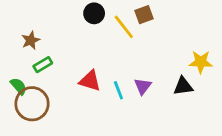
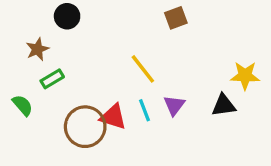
black circle: (94, 13) -> (67, 16), moved
yellow line: (124, 27) -> (143, 69), moved
red triangle: (90, 81) -> (113, 117), moved
brown circle: (32, 104) -> (85, 127), moved

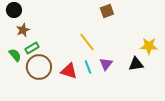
black circle: (67, 16) -> (14, 10), moved
green semicircle: (23, 105) -> (15, 55), moved
brown circle: (85, 127) -> (39, 67), moved

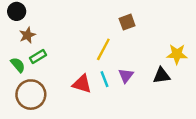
brown square: (107, 11) -> (127, 22), moved
yellow line: (87, 42) -> (103, 49), turned 66
brown circle: (39, 67) -> (31, 95), moved

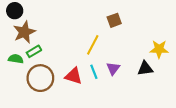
brown star: (27, 35) -> (24, 32), size x1.5
green semicircle: (18, 65) -> (16, 59), turned -40
brown circle: (31, 95) -> (40, 78), moved

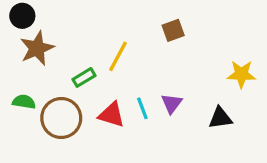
yellow line: (93, 45) -> (118, 56), moved
green rectangle: (34, 51) -> (84, 77), moved
green semicircle: (16, 59) -> (24, 102), moved
black triangle: (145, 68) -> (220, 118), moved

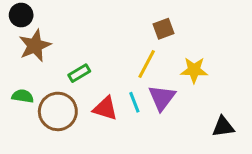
yellow line: (118, 56) -> (147, 64), moved
yellow star: (241, 74) -> (194, 70), moved
purple triangle: (172, 103) -> (162, 98), size x1.4
black triangle: (220, 118) -> (223, 127), moved

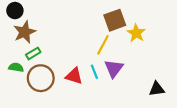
brown square: (163, 29) -> (115, 20), size x1.5
yellow star: (194, 70) -> (136, 33), moved, turned 30
green rectangle: (79, 73) -> (33, 53), moved

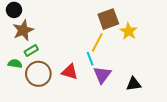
purple triangle: (114, 68) -> (102, 75), moved
cyan line: (94, 72) -> (90, 59), moved
black triangle: (157, 89) -> (134, 84), moved

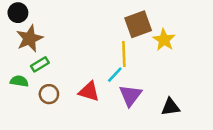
yellow line: (97, 42) -> (124, 54), turned -30
cyan line: (90, 59) -> (115, 75), turned 64
brown circle: (38, 74) -> (49, 94), size x0.6

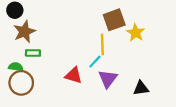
green rectangle: (40, 64) -> (33, 53), turned 32
brown circle: (49, 94) -> (21, 83), moved, size x1.5

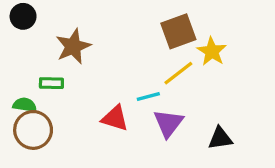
brown star: (24, 32) -> (73, 46), moved
yellow line: (102, 44) -> (178, 73), moved, turned 54
cyan line: (95, 62) -> (148, 97), turned 32

